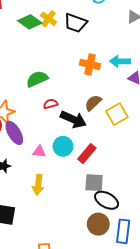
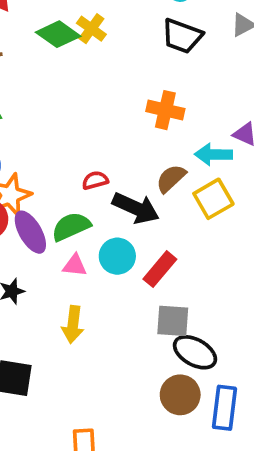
black trapezoid: (75, 23) -> (182, 36), moved
cyan arrow: (120, 61) -> (213, 154), moved
green semicircle: (37, 79) -> (71, 227), moved

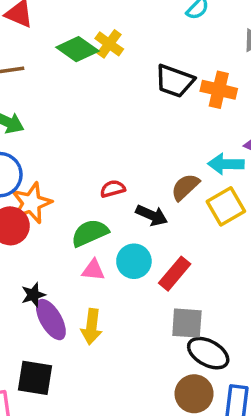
black trapezoid: (182, 36) -> (175, 81), moved
orange cross: (165, 110) -> (219, 90), moved
black arrow: (136, 208) -> (152, 215), size x0.7
purple ellipse: (30, 232) -> (51, 320), moved

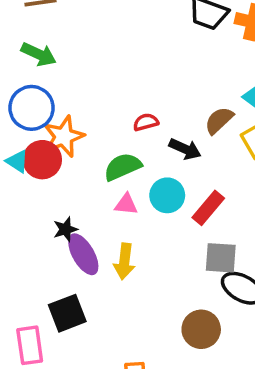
black square: (35, 378) -> (67, 313), turned -30
brown circle: (194, 394) -> (201, 329), moved

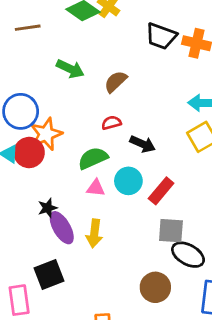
green arrow: (39, 54) -> (70, 69), moved
brown semicircle: (219, 120) -> (116, 82), moved

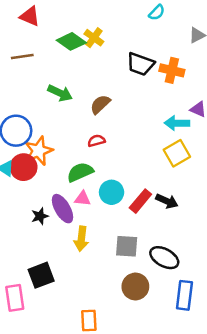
black arrow: (143, 144) -> (167, 201), moved
purple ellipse: (62, 228) -> (62, 209), moved
gray square: (171, 231) -> (127, 246), moved

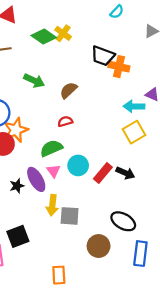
orange cross: (172, 70) -> (119, 67), moved
pink triangle: (83, 199) -> (53, 171), turned 48
gray square: (127, 246) -> (70, 216), moved

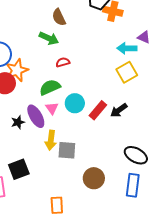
green arrow: (34, 81) -> (49, 38), moved
brown semicircle: (68, 90) -> (59, 17), moved, turned -72
black arrow: (125, 173) -> (119, 110), turned 120
black ellipse: (123, 221) -> (136, 155), moved

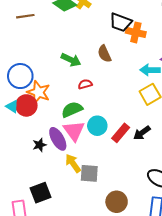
brown semicircle: (59, 17) -> (104, 54), moved
orange star: (17, 70) -> (39, 92), turned -30
pink triangle: (52, 108) -> (74, 131), size x1.6
yellow arrow: (51, 140) -> (73, 163), turned 138

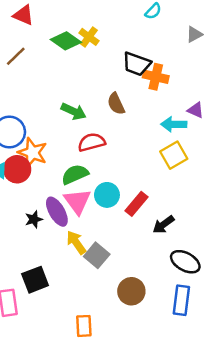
brown line: (25, 16) -> (16, 56), turned -36
red semicircle: (85, 84) -> (92, 142), size x1.5
black arrow: (142, 133) -> (163, 224), moved
gray square: (89, 173) -> (97, 255), turned 36

